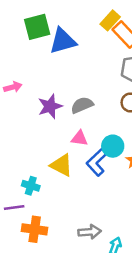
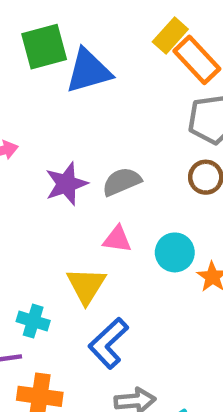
blue L-shape: (97, 161) -> (108, 343), moved
yellow triangle: (61, 165) -> (86, 286), turned 35

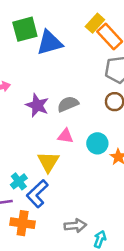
purple star: (66, 184) -> (37, 105), turned -30
cyan cross: (33, 321) -> (19, 181), turned 35
blue L-shape: (108, 343) -> (37, 194), moved

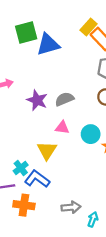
blue L-shape: (37, 194) -> (37, 179), turned 80

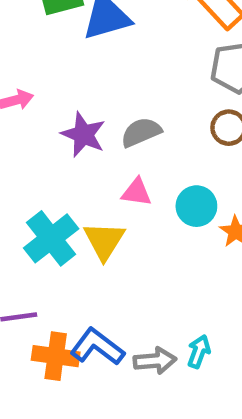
cyan cross: (21, 168) -> (51, 238), moved, size x1.6
blue L-shape: (37, 179) -> (97, 347), moved
cyan arrow: (93, 219) -> (199, 351), moved

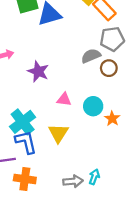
gray semicircle: (141, 132) -> (91, 56), moved
yellow triangle: (104, 241) -> (58, 133), moved
blue L-shape: (97, 347) -> (26, 142), moved, turned 40

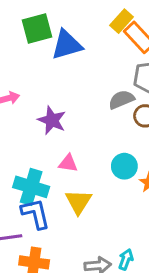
pink triangle: (64, 99) -> (68, 163), moved
cyan cross: (23, 122) -> (31, 187), turned -35

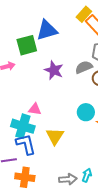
green square: (37, 29) -> (27, 45), moved
purple star: (52, 120) -> (54, 70), moved
pink triangle: (68, 163) -> (35, 109), moved

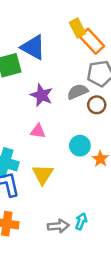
yellow rectangle: (84, 14) -> (78, 28), turned -70
blue triangle: (47, 30) -> (33, 47), turned 45
pink triangle: (35, 109) -> (38, 131), moved

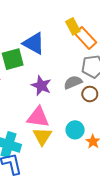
pink triangle: (38, 131) -> (38, 117), size x1.6
yellow triangle: (43, 174) -> (42, 136), moved

